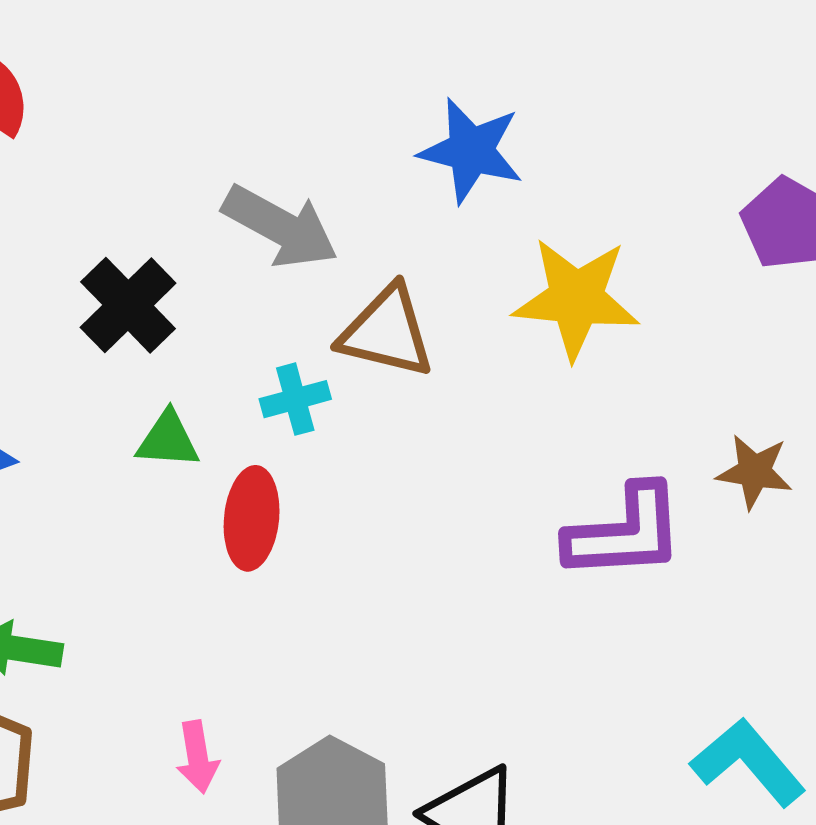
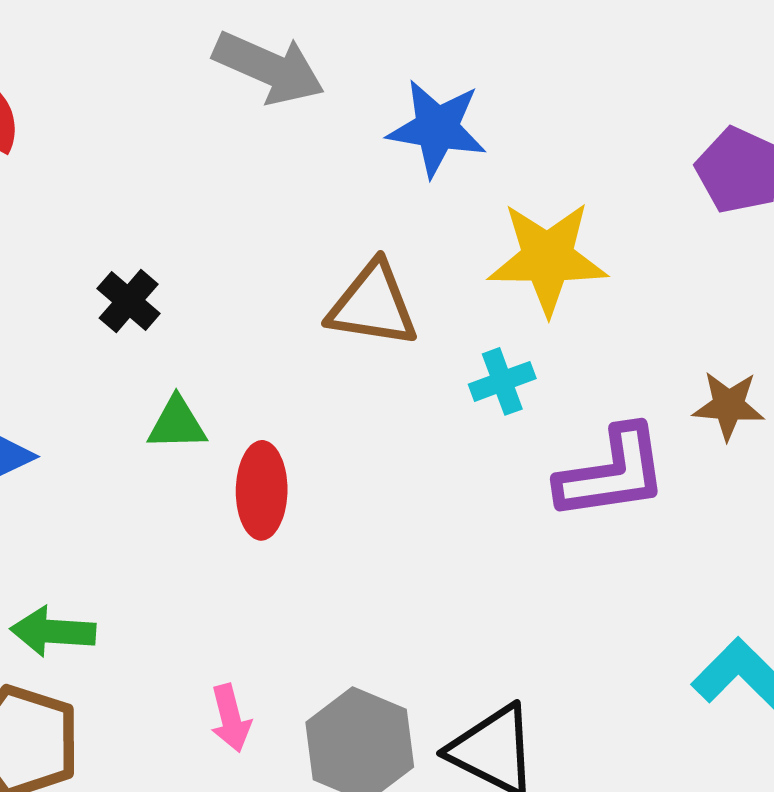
gray arrow: (280, 227) -> (269, 68), moved
black cross: (128, 305) -> (129, 301), size x0.7
cyan cross: (295, 399) -> (502, 381), moved

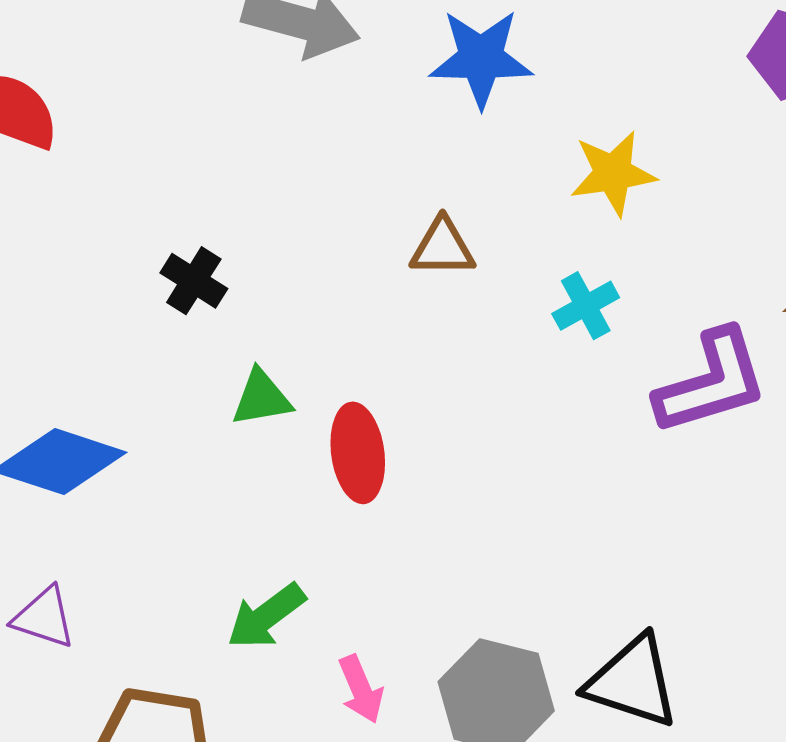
yellow star: (547, 258) -> (613, 173), size x0.7
brown triangle: (373, 305) -> (443, 247), size x0.7
green arrow: (53, 631) -> (266, 616), moved, turned -32

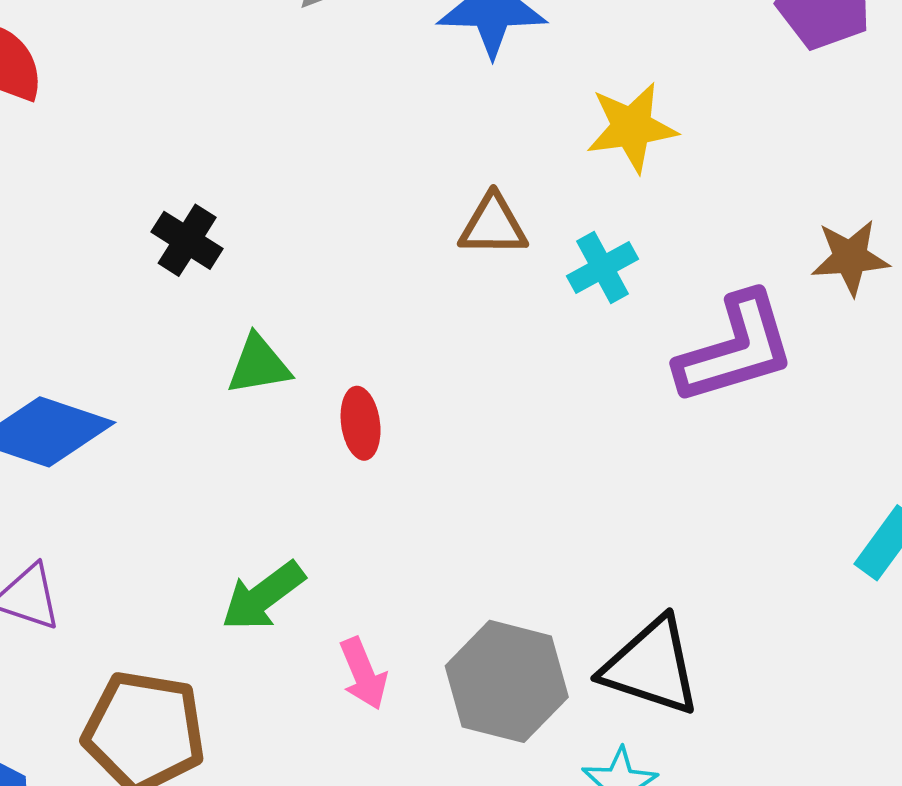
brown triangle: (443, 247) -> (493, 225), moved
red ellipse: (358, 453) -> (361, 423), size x0.7

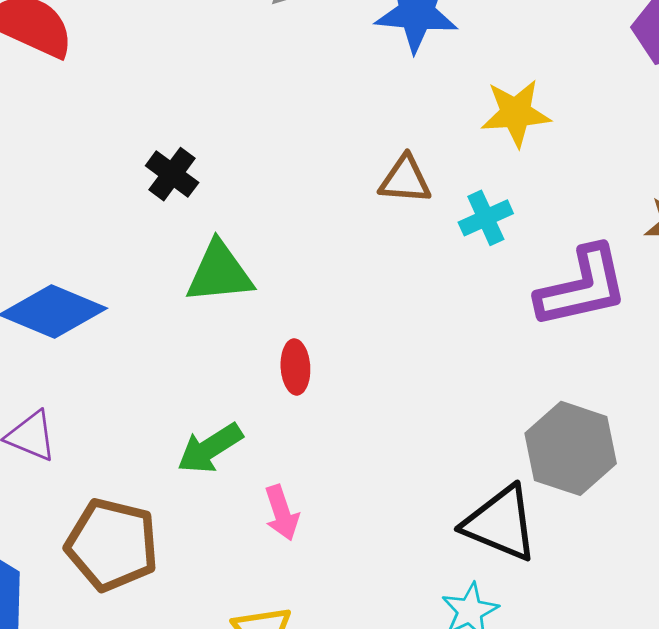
green triangle: (259, 365) -> (219, 273), size x1.4
red ellipse: (361, 423) -> (295, 367), moved
gray hexagon: (507, 681) -> (571, 448), moved

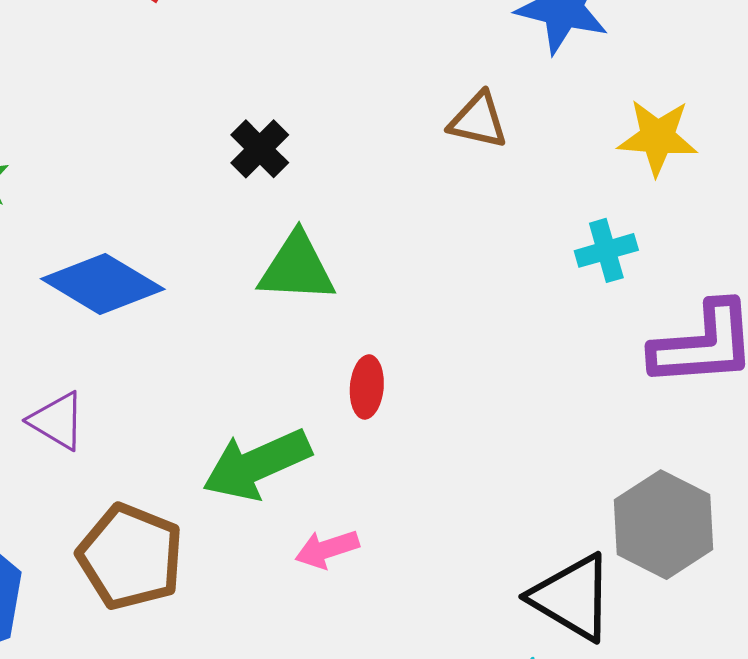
brown triangle: (405, 180) -> (478, 120), moved
green arrow: (210, 448) -> (257, 464), size x1.4
pink arrow: (282, 513) -> (327, 549), turned 82

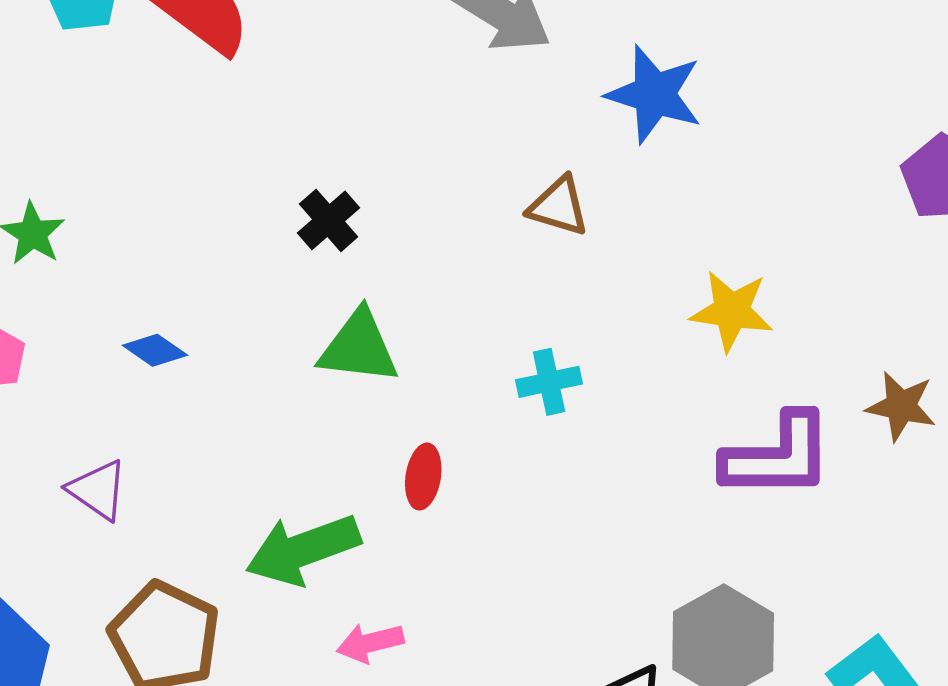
yellow star: (658, 137) -> (732, 311), moved
cyan cross: (606, 250) -> (549, 382), moved
blue diamond: (103, 284) -> (155, 350), size x0.5

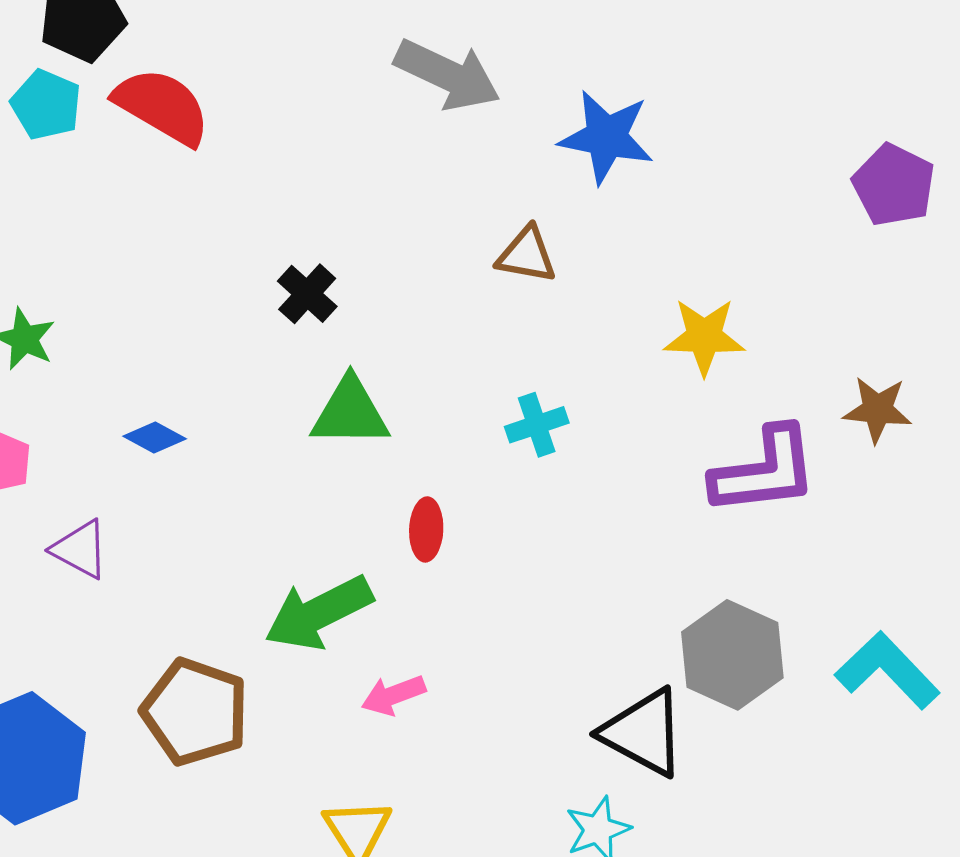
purple triangle: (98, 490) -> (80, 549), moved

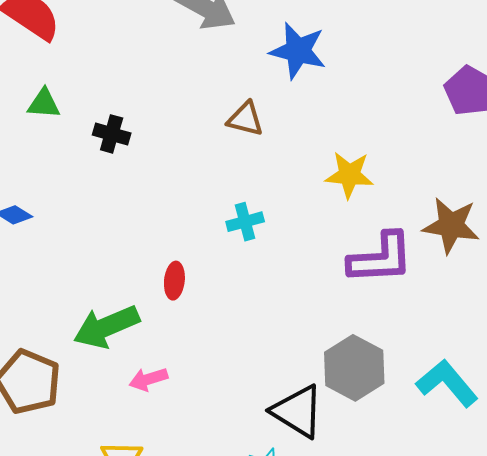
black cross: (307, 294) -> (112, 134), turned -30
brown star: (877, 410) -> (451, 225), size x1.4
green triangle: (350, 412) -> (44, 104), moved, size x0.7

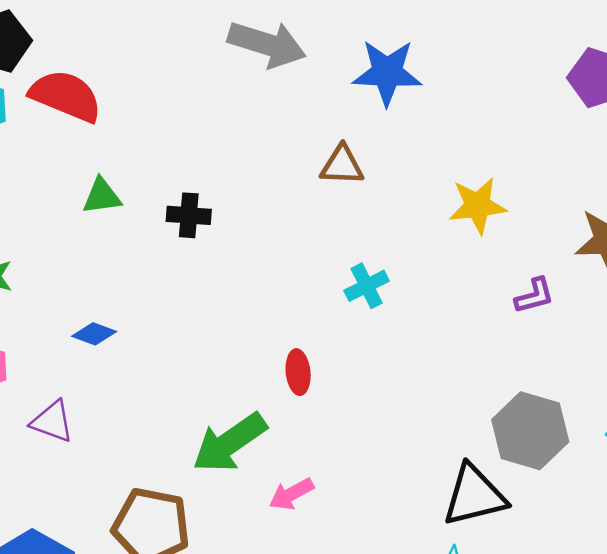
purple L-shape: (381, 258) -> (534, 296), size x0.5
black triangle: (298, 411) -> (474, 495), turned -34

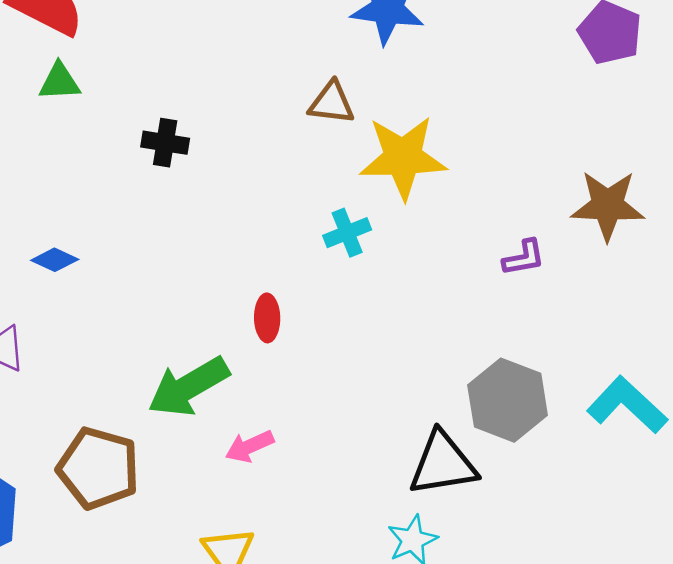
green triangle: (102, 196) -> (60, 82), moved
yellow star: (478, 206) -> (403, 157), moved, size x1.4

